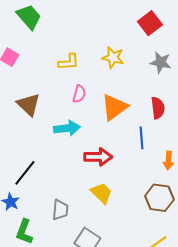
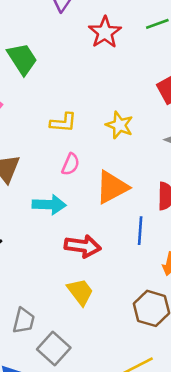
gray trapezoid: (60, 210) -> (24, 321), moved

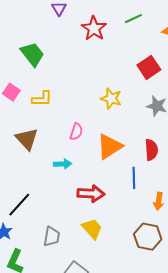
yellow L-shape: (63, 122) -> (42, 99), moved
cyan arrow: (49, 205) -> (63, 164), size x0.7
gray trapezoid: (24, 321) -> (52, 236), moved

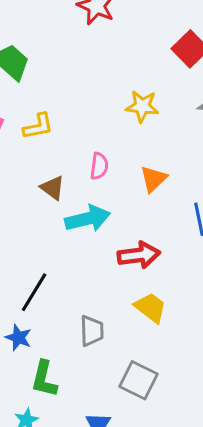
brown triangle: (27, 139) -> (53, 188), moved, size x0.7
orange triangle: (110, 146) -> (153, 179), size x0.7
cyan arrow: (63, 164) -> (88, 219), size x1.6

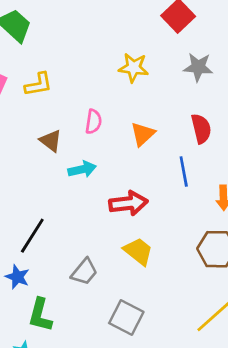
cyan arrow: (88, 219) -> (82, 169), size x0.7
gray trapezoid: (92, 331) -> (84, 272), turned 40

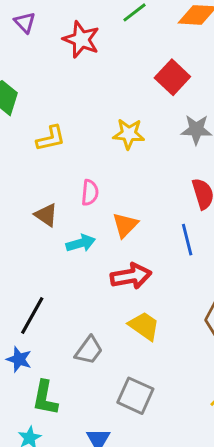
yellow L-shape: (38, 84) -> (51, 138), moved
orange triangle: (143, 134) -> (125, 225), moved

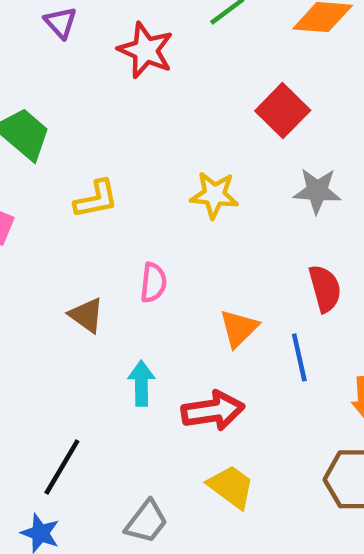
orange triangle: (125, 225) -> (239, 328), moved
cyan arrow: (81, 243) -> (141, 383), moved, turned -76

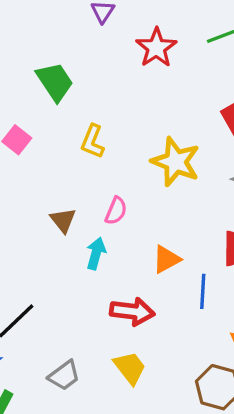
yellow star: (214, 195) -> (176, 162), size x1.4
yellow L-shape: (96, 199) -> (93, 141), turned 108
cyan arrow: (141, 383) -> (96, 253), moved

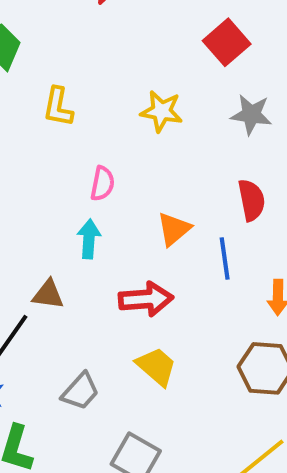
yellow star: (176, 162) -> (161, 111), size x0.7
brown triangle: (63, 220) -> (48, 294), moved, turned -32

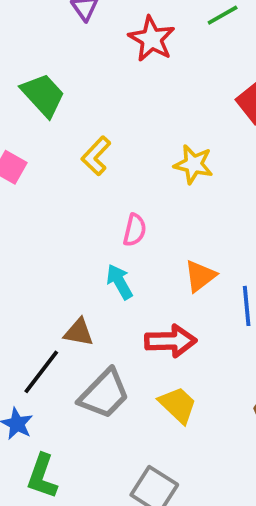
yellow L-shape: (58, 107) -> (96, 156), turned 30
cyan arrow: (89, 239) -> (120, 282), turned -36
gray trapezoid: (80, 391) -> (104, 394), moved, size x1.4

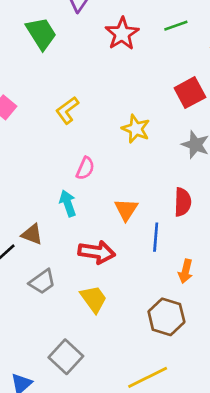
green trapezoid: (43, 95) -> (41, 33), moved
orange triangle: (200, 276) -> (126, 210), turned -30
gray trapezoid: (104, 394) -> (42, 282), size x0.7

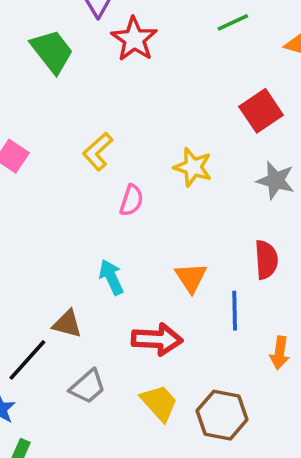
red star: (122, 34) -> (134, 39), moved
pink semicircle: (85, 168) -> (131, 200), moved
brown hexagon: (166, 317) -> (222, 415), moved

